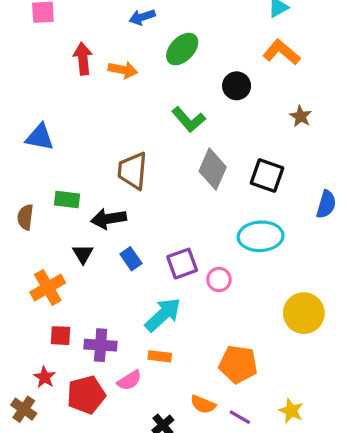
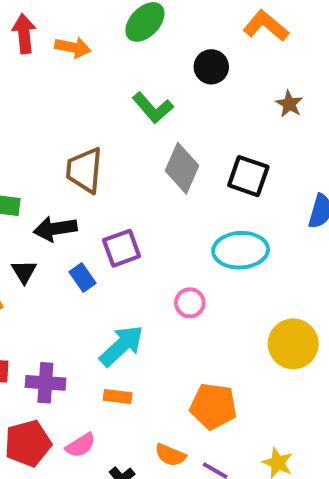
purple square: (182, 264) -> (122, 248), moved
pink semicircle: (129, 380) -> (81, 445), moved

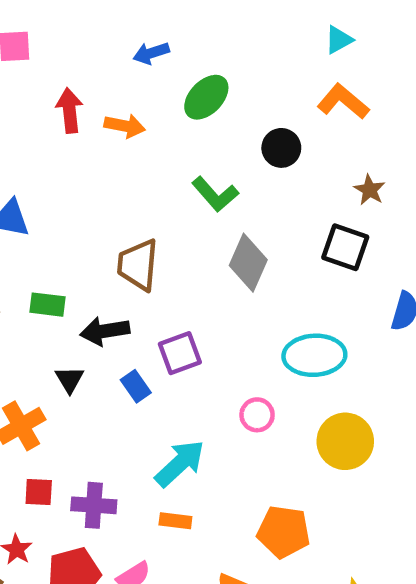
black square: (248, 176) -> (345, 247), moved
yellow circle: (293, 344) -> (345, 441), moved

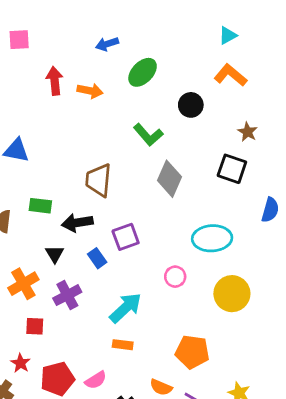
purple cross: (94, 505) -> (67, 295), moved, turned -32

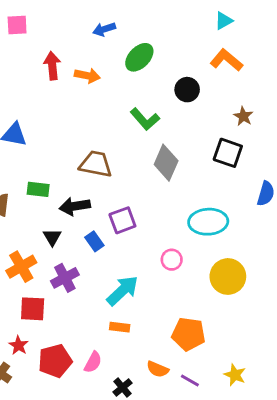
brown trapezoid: (99, 180) -> (96, 164), turned 96
red square: (35, 326) -> (33, 309), size x1.4
pink semicircle: (96, 380) -> (93, 362), turned -30

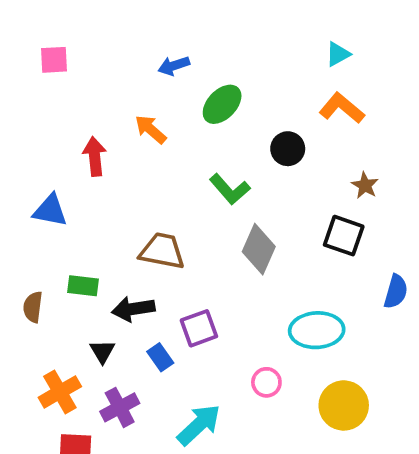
red arrow: (52, 66) -> (95, 156), moved
orange arrow: (87, 76) -> (151, 129), turned -150

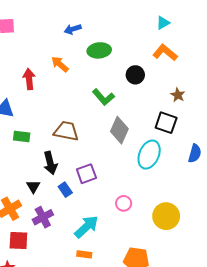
green ellipse: (222, 104) -> (99, 50), turned 40
green rectangle: (83, 286) -> (22, 136), moved
black arrow: (133, 309) -> (50, 163), turned -95
cyan ellipse: (317, 330) -> (149, 155), moved, turned -64

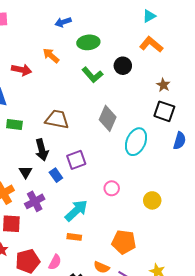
red arrow: (29, 79) -> (22, 70), turned 108
green L-shape: (103, 97) -> (92, 75), moved
black square: (166, 123) -> (164, 111), moved
yellow circle: (166, 216) -> (152, 200), size x0.7

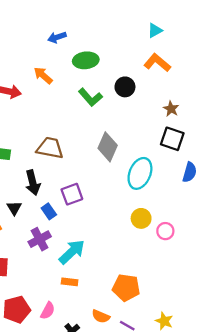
pink circle: (112, 188) -> (165, 231), moved
yellow circle: (152, 200) -> (141, 218), moved
purple cross: (35, 201) -> (40, 239), moved

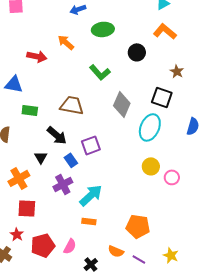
green L-shape: (90, 97) -> (100, 72), moved
black square: (172, 139) -> (162, 97), moved
black arrow: (33, 183) -> (57, 135), turned -35

